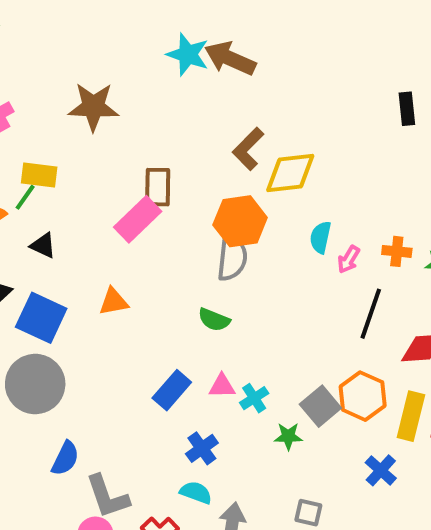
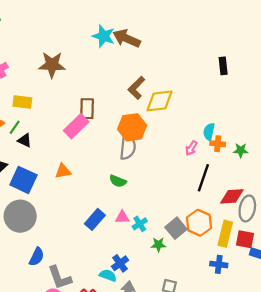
green line: (25, 197) -> (15, 127), moved
cyan semicircle: (320, 237) -> (209, 132), moved
blue cross: (202, 448) -> (120, 263), moved
blue cross: (381, 470) -> (219, 264), moved, turned -35

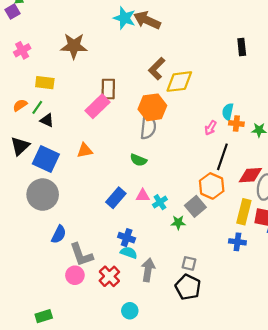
orange hexagon: (199, 223) -> (212, 186), moved
blue cross: (120, 263) -> (127, 238), moved, turned -35

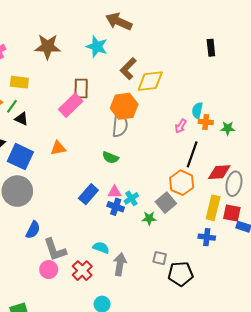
cyan star: (124, 18) -> (97, 47), moved
blue cross: (127, 238) -> (116, 207), moved
black pentagon: (188, 287) -> (181, 274), moved, turned -30

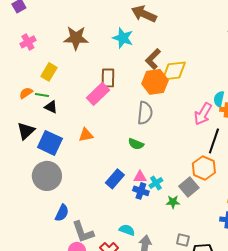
yellow rectangle: (19, 82) -> (49, 72), turned -66
green line: (12, 106) -> (42, 95), turned 64
orange hexagon: (124, 106) -> (155, 82), moved
pink arrow: (181, 126) -> (203, 114), size x1.6

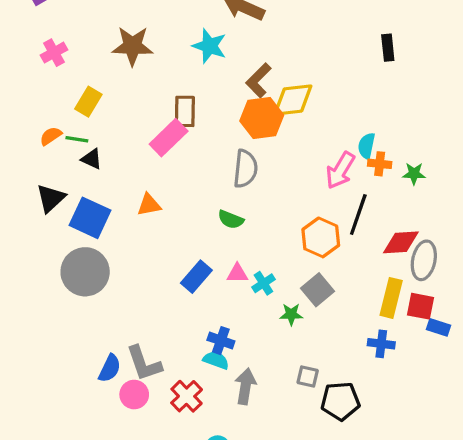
orange hexagon: (204, 168) -> (321, 237), moved
blue cross: (141, 191) -> (221, 341), moved
blue semicircle: (62, 213) -> (110, 368), moved

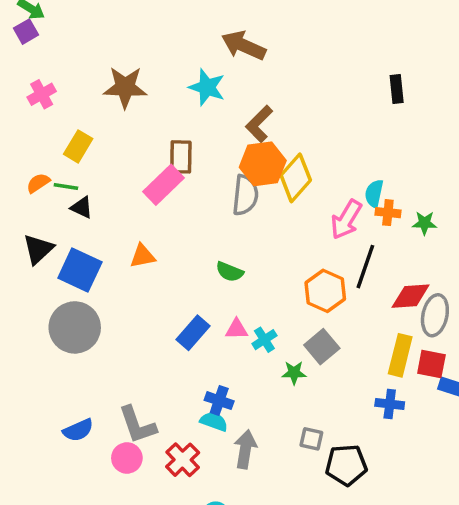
yellow diamond: (293, 100) -> (296, 178), moved, turned -42
gray semicircle: (245, 169) -> (245, 195), moved
blue semicircle: (110, 368) -> (78, 430), moved, turned 40

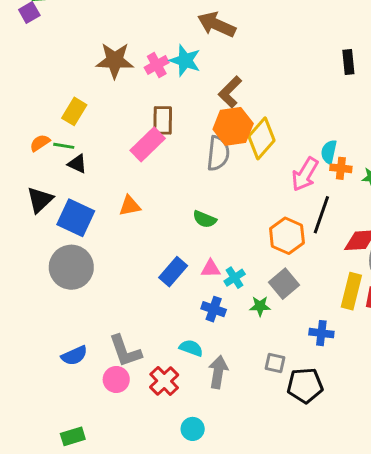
pink cross: (42, 94) -> (157, 65), moved
blue cross: (219, 401) -> (214, 309), moved
blue cross: (390, 404) -> (321, 333), moved

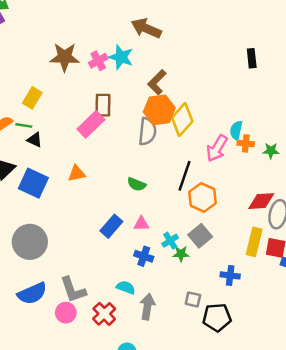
black line: (321, 215) -> (185, 176), moved
gray circle: (71, 267) -> (30, 242), moved
cyan cross: (235, 278) -> (170, 241), moved
blue semicircle: (74, 356) -> (32, 293), size x1.4

